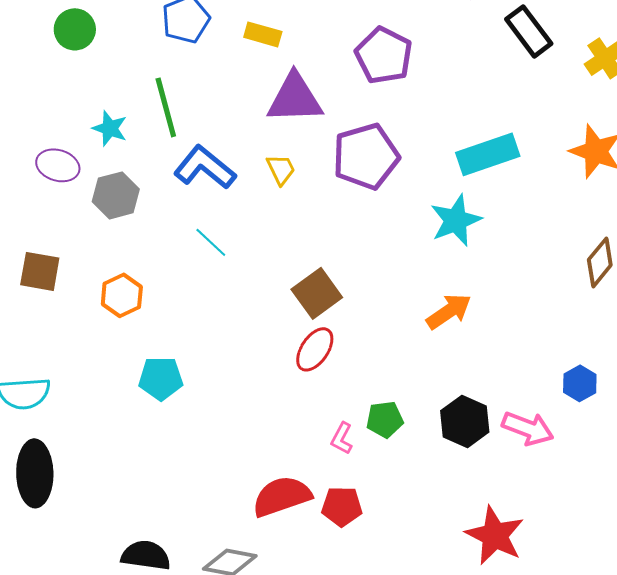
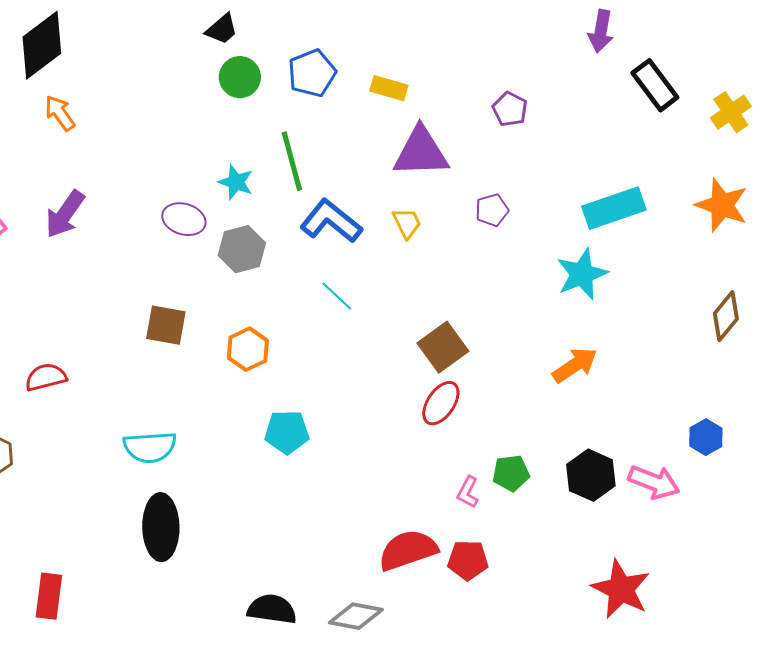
green circle: (75, 29) -> (240, 77), moved
purple pentagon: (384, 55) -> (510, 109), size x0.6
purple pentagon: (366, 156) -> (492, 210), size x0.5

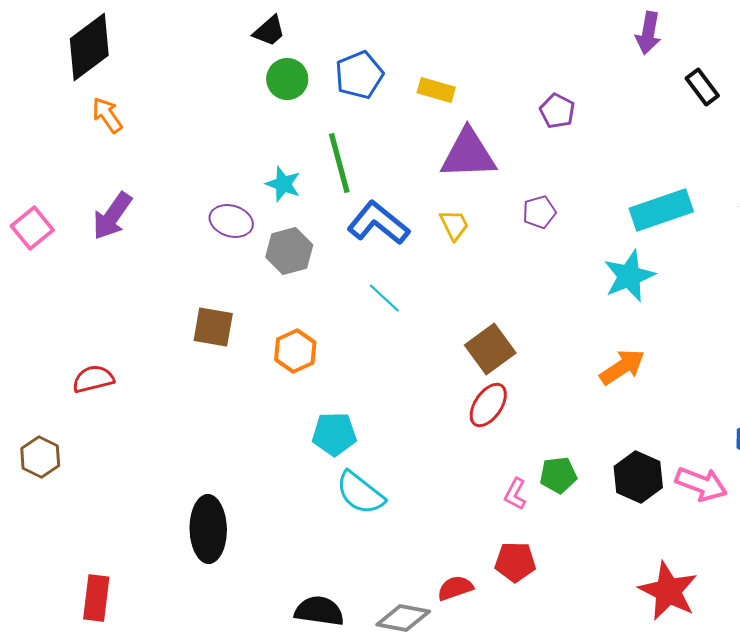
black rectangle: (655, 85) -> (702, 87), size x0.7
cyan semicircle: (150, 447) -> (360, 493), moved, turned 42
red semicircle: (408, 550) -> (455, 588), moved, size x0.6

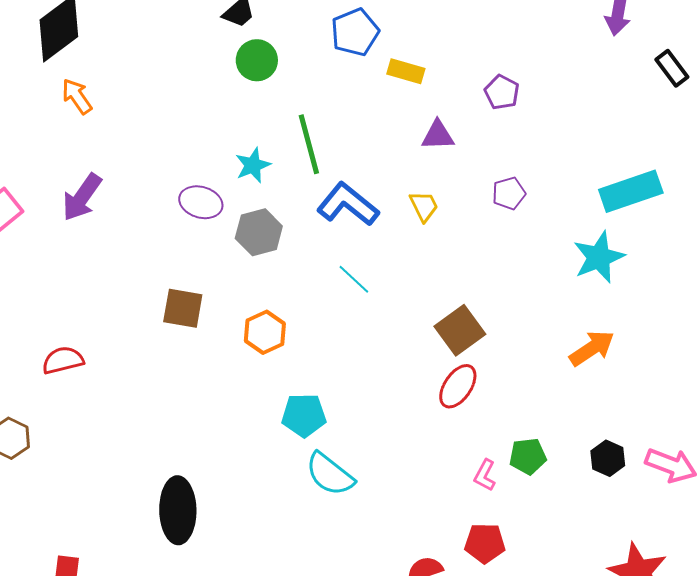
blue pentagon: (359, 75) -> (355, 32), moved
purple pentagon: (557, 111) -> (502, 92), moved
purple triangle: (468, 154) -> (438, 135), size x0.6
cyan star: (283, 184) -> (253, 165), turned 30
black hexagon: (638, 477) -> (608, 458), size x0.7

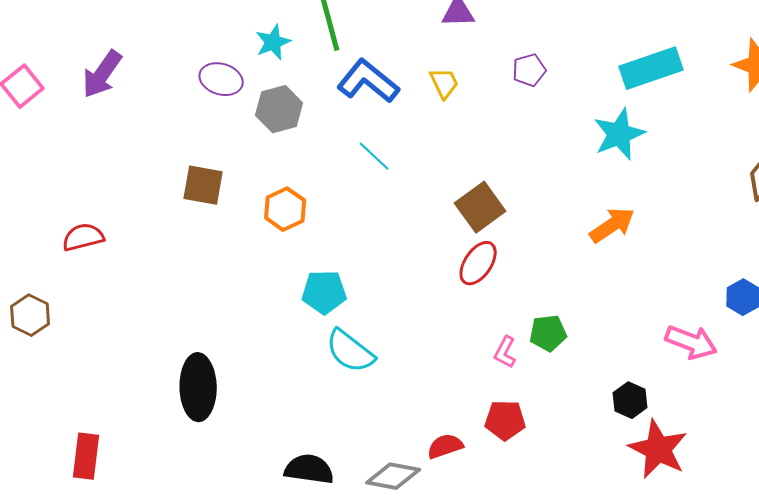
black hexagon: (608, 458) -> (630, 400), moved

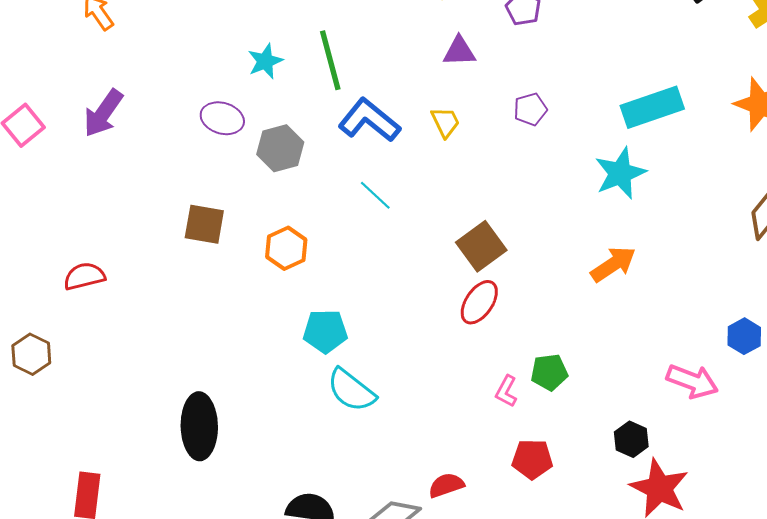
cyan star: (273, 42) -> (265, 61), moved
red pentagon: (505, 420) -> (532, 459), moved

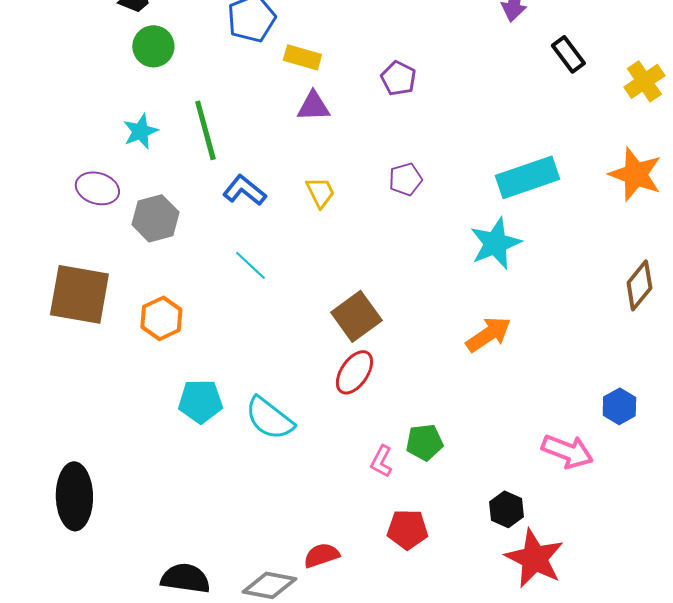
purple triangle: (459, 51) -> (313, 106), moved
blue L-shape: (369, 120) -> (244, 190), size x0.7
brown square: (204, 224) -> (79, 294), size x1.5
cyan semicircle: (351, 390) -> (269, 418), moved

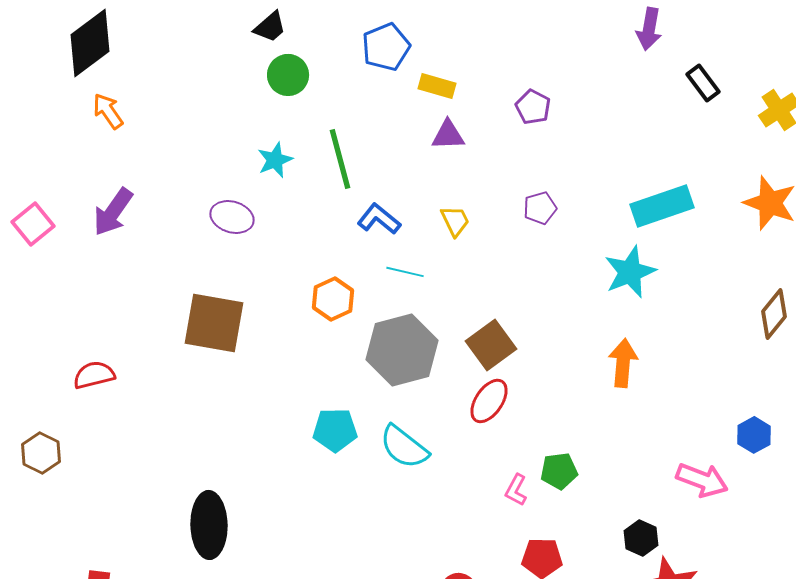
gray hexagon: (155, 218) -> (402, 350), moved, size x1.5
cyan line: (250, 265) -> (405, 272), moved, turned -30
orange hexagon: (161, 318) -> (333, 299), moved
orange arrow: (488, 334) -> (623, 363), turned -51

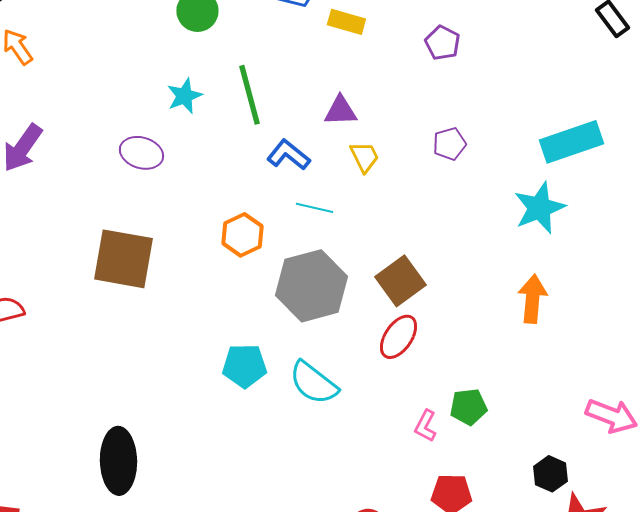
purple triangle: (448, 135) -> (340, 111), moved

